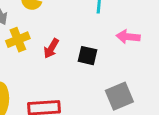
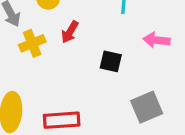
red arrow: (51, 48) -> (70, 32), moved

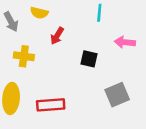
yellow cross: (32, 43) -> (24, 56), moved, turned 30

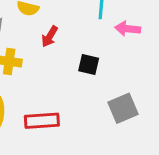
pink arrow: (125, 42) -> (128, 29), moved

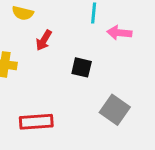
gray square: (123, 108) -> (115, 110), turned -32

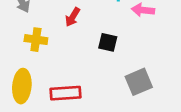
gray square: (115, 110) -> (139, 82), turned 32

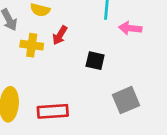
yellow cross: (36, 40) -> (32, 45), moved

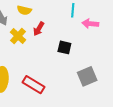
yellow cross: (32, 45) -> (18, 36), turned 35
red rectangle: (53, 111) -> (34, 85), turned 35

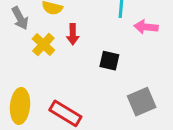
red arrow: (39, 29) -> (73, 34), turned -32

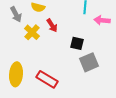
red arrow: (73, 34) -> (52, 25), turned -32
gray square: (142, 102) -> (89, 62), moved

